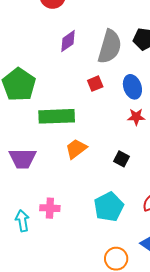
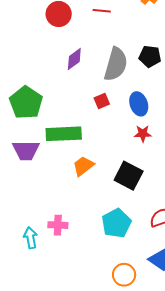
purple trapezoid: (23, 158) -> (26, 150), moved
black square: (122, 159) -> (129, 176), size x1.8

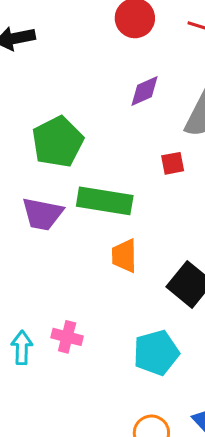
orange trapezoid: (83, 166) -> (124, 256), turned -65

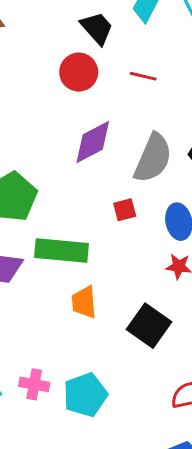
purple diamond: (144, 91) -> (93, 142), size x1.4
cyan pentagon: (156, 353) -> (85, 395), moved

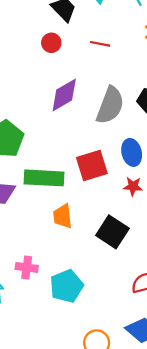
red circle: (79, 72) -> (51, 43), size x0.7
red square: (125, 210) -> (92, 165), moved, size x1.8
pink cross: (34, 384) -> (27, 267), moved

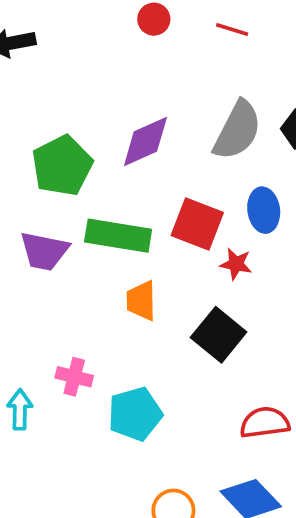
purple diamond: (64, 95) -> (145, 141), moved
red square: (92, 165) -> (197, 224), turned 32
red star: (133, 186) -> (236, 264), moved

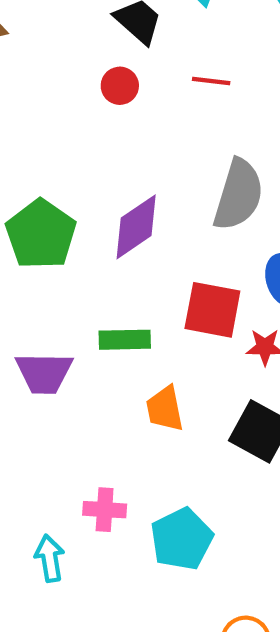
green pentagon: (62, 166) -> (41, 234), moved
green rectangle: (118, 236) -> (125, 340), size x0.7

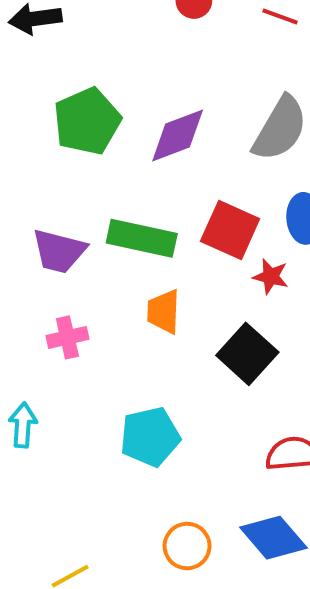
green rectangle: (125, 340) -> (142, 238), size x1.4
pink cross: (105, 510) -> (67, 337), moved, turned -30

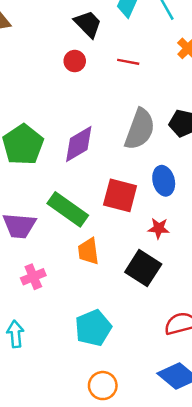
green rectangle: (142, 238) -> (68, 209), turned 33
red star: (271, 276) -> (159, 228), moved
orange circle: (187, 546) -> (103, 386), moved

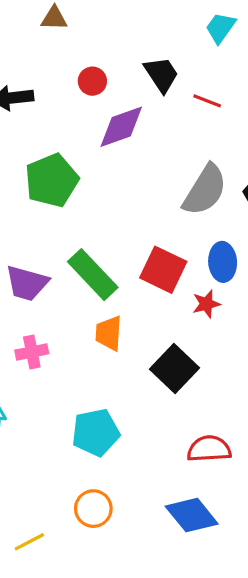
black trapezoid: (88, 24) -> (161, 74), moved
red circle: (75, 61) -> (92, 81), moved
purple diamond: (79, 144) -> (121, 127), moved
red star: (159, 228) -> (206, 304), moved, turned -30

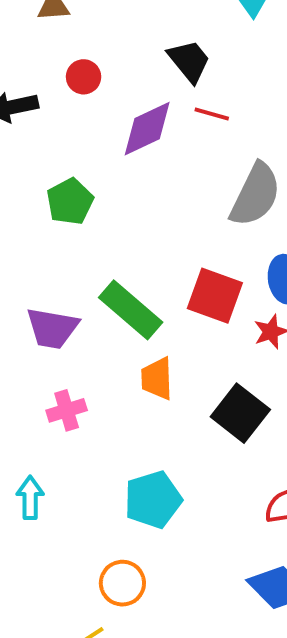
red circle: (92, 81) -> (84, 77), moved
red line: (207, 101) -> (212, 114), moved
green pentagon: (52, 180) -> (70, 202), size x0.7
orange circle: (93, 509) -> (122, 583), moved

